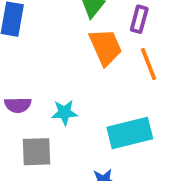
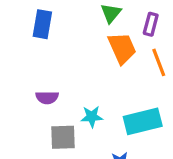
cyan star: (65, 112) -> (92, 117), moved

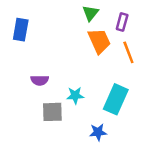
blue rectangle: (42, 24) -> (21, 30), moved
cyan rectangle: (143, 121) -> (116, 99), turned -52

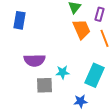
purple semicircle: (40, 80) -> (35, 60), size x1.5

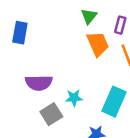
gray square: (45, 85) -> (51, 114), turned -30

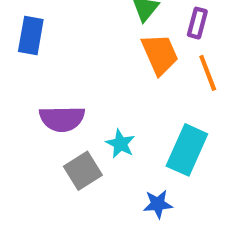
cyan star: (74, 98) -> (120, 144), turned 30

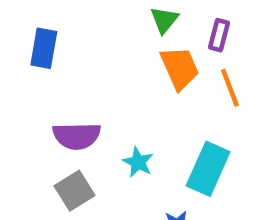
gray square: (83, 171) -> (74, 191), moved

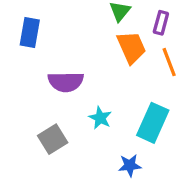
purple semicircle: (77, 136) -> (66, 82), moved

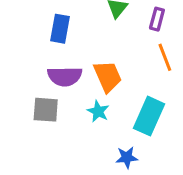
blue rectangle: (30, 33) -> (60, 29), moved
orange trapezoid: (131, 47) -> (108, 76), moved
gray square: (53, 139) -> (46, 110), moved, turned 36

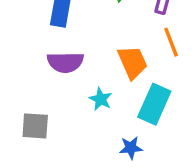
orange trapezoid: (108, 76) -> (132, 62), moved
gray square: (46, 110) -> (35, 126), moved

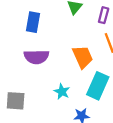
cyan star: (101, 99) -> (62, 92), moved

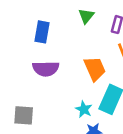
cyan star: (62, 92) -> (84, 109), moved

